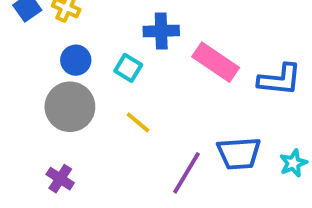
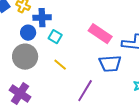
blue cross: (161, 31) -> (42, 18), moved
blue trapezoid: (239, 153) -> (110, 64), moved
purple cross: (60, 179) -> (20, 94), size x1.5

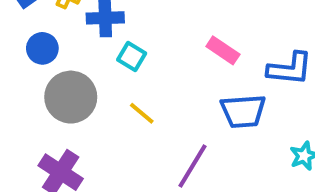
blue circle: (28, 33) -> (42, 48), moved
pink rectangle: (100, 34) -> (223, 50), size x0.7

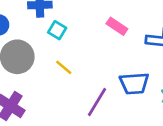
blue trapezoid: (243, 111) -> (134, 83), moved

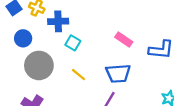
blue trapezoid: (134, 83) -> (118, 73), moved

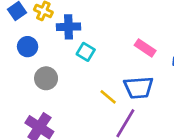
gray circle: (39, 65) -> (46, 78), size x0.7
yellow line: (79, 75) -> (108, 97), moved

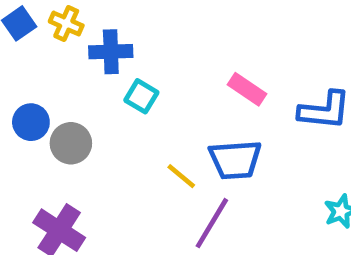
blue circle: (28, 47) -> (31, 122), moved

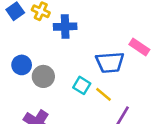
cyan square: (141, 96) -> (82, 85), moved
blue trapezoid: (235, 160) -> (110, 62), moved

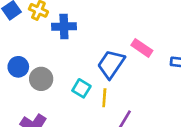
blue trapezoid: (110, 62) -> (111, 64), turned 128
yellow line: (104, 94) -> (104, 98), turned 54

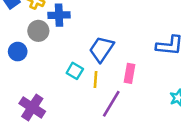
pink rectangle: (142, 48) -> (129, 73), moved, turned 66
gray circle: (41, 79) -> (38, 31), moved

